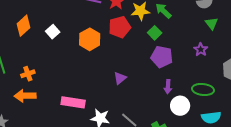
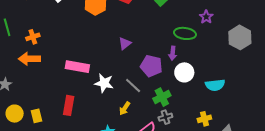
purple pentagon: (162, 57) -> (151, 66), moved
green ellipse: (203, 89) -> (185, 33), moved

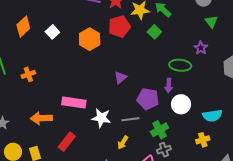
orange arrow: (29, 59) -> (41, 118), moved
gray line: (133, 86) -> (130, 119), turned -48
red rectangle: (69, 105) -> (67, 142), turned 30
yellow cross: (204, 119) -> (203, 140), moved

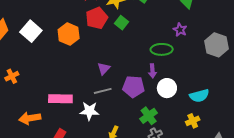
white square: (52, 32) -> (31, 31), size x1.5
green square: (154, 32) -> (122, 23), moved
gray line: (130, 119) -> (103, 91), moved

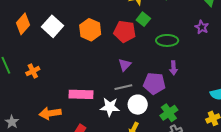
red pentagon: (97, 18) -> (125, 32), moved, turned 30
green ellipse: (162, 49) -> (167, 40), moved
white circle: (167, 88) -> (138, 105), moved

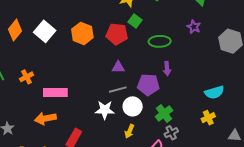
purple triangle: (125, 65) -> (118, 67), turned 48
pink rectangle: (81, 94) -> (55, 92), moved

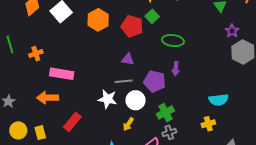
purple star: (194, 27) -> (232, 31), moved

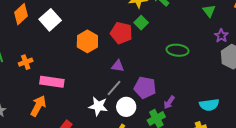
orange hexagon: (98, 20) -> (87, 41), moved
green ellipse: (173, 41) -> (178, 50), moved
purple arrow: (176, 69) -> (169, 102), moved, turned 32
gray line: (124, 81) -> (114, 88), turned -42
orange arrow: (48, 98) -> (38, 106), turned 120

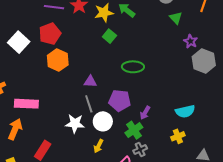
red pentagon: (121, 33) -> (50, 34), moved, turned -30
green ellipse: (178, 50) -> (133, 67), moved
gray line: (114, 88) -> (89, 104), turned -54

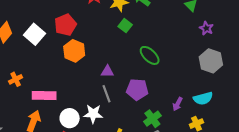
gray hexagon: (204, 61) -> (211, 61), moved
green ellipse: (133, 67) -> (150, 55), turned 45
purple arrow: (145, 113) -> (178, 104), moved
white circle: (103, 121) -> (70, 118), moved

